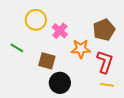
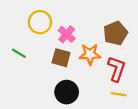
brown square: (47, 61) -> (61, 58), moved

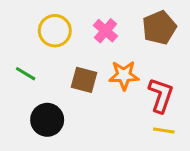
brown pentagon: (115, 33) -> (159, 28), moved
pink cross: (67, 34) -> (106, 31), moved
black circle: (67, 92) -> (47, 120), moved

